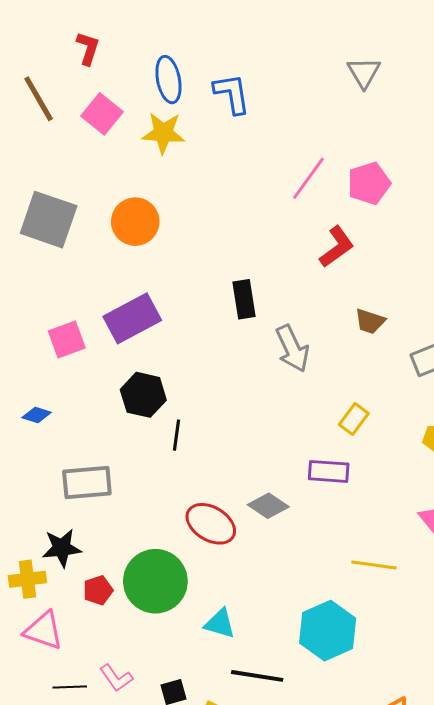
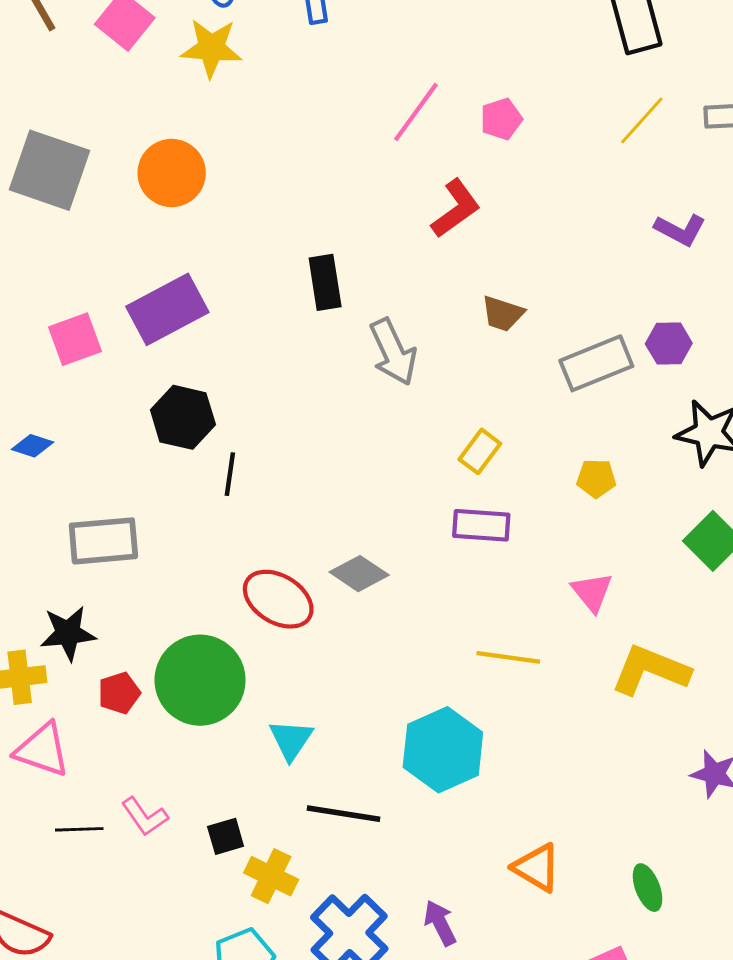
pink pentagon: (369, 183) -> (501, 119), size x0.7
purple rectangle: (329, 471) -> (481, 525), moved
cyan triangle: (220, 624) -> (291, 740), turned 48

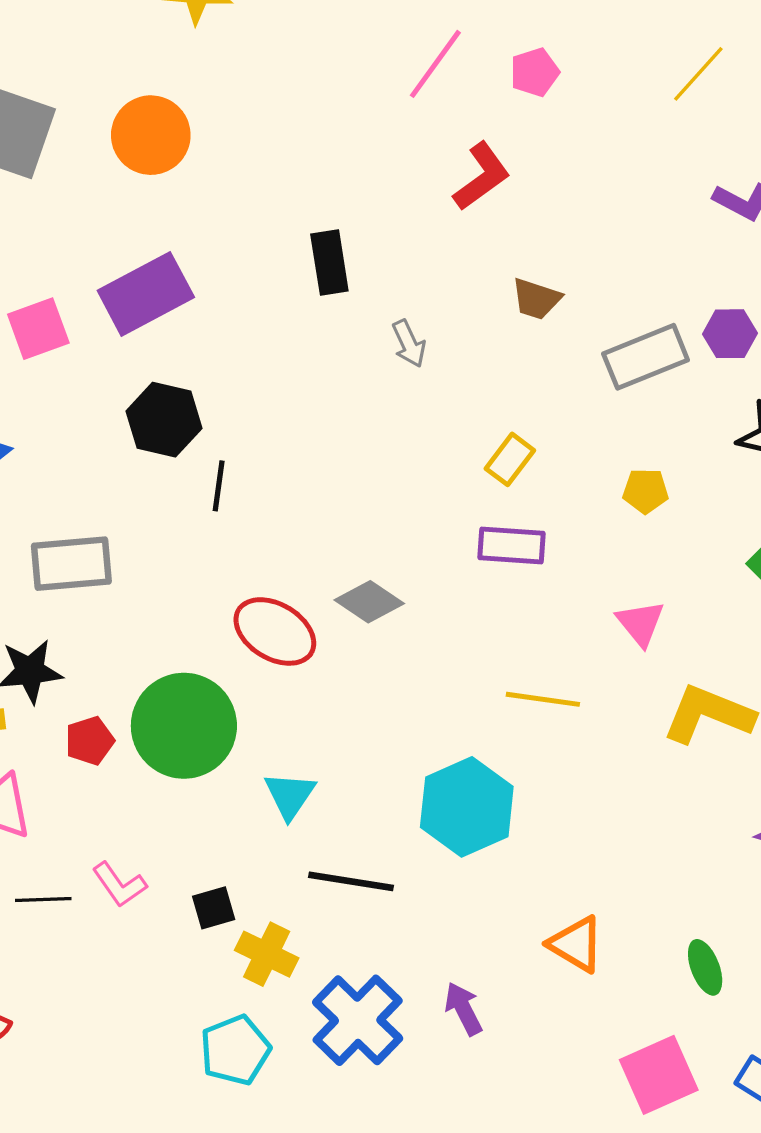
gray arrow: (393, 352) -> (409, 344), size x0.6

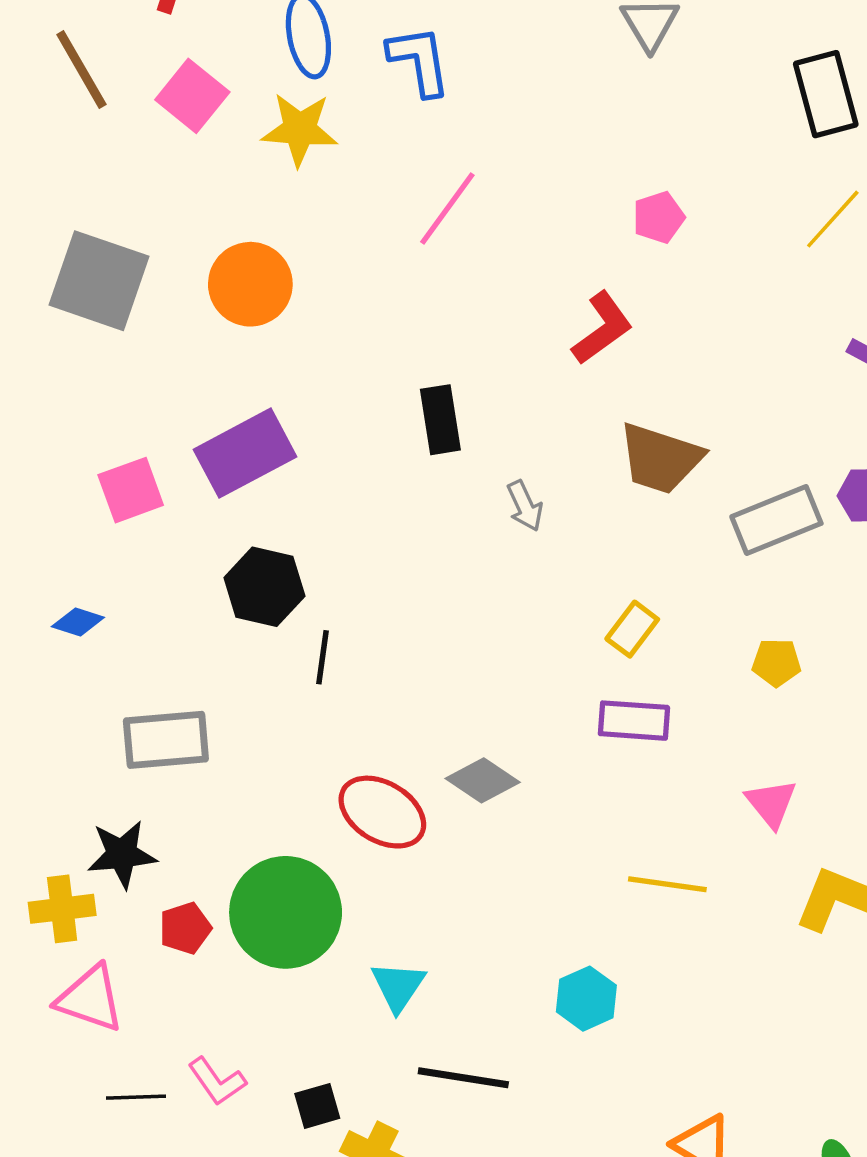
pink line: (435, 64) -> (447, 209), moved
brown trapezoid: (536, 299) -> (660, 458), size x1.6
cyan hexagon: (467, 807) -> (586, 999), size x0.6

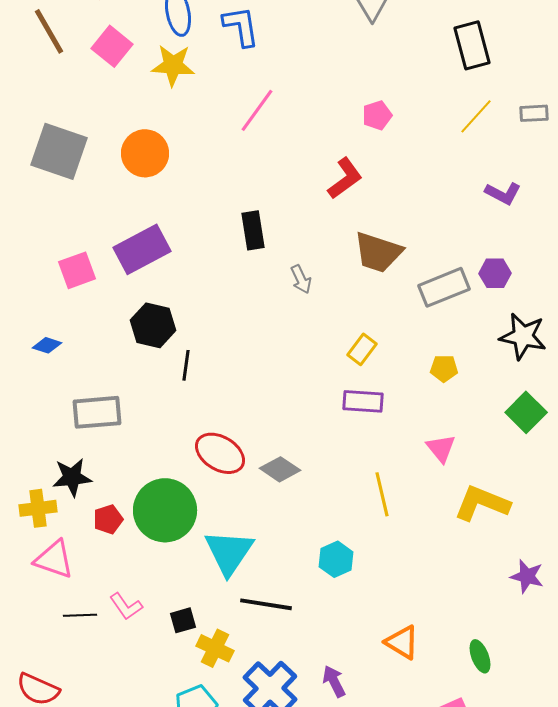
gray diamond: (483, 780) -> (280, 469), moved
yellow line: (667, 884) -> (382, 494), turned 69
cyan triangle: (398, 986) -> (229, 552), size x1.6

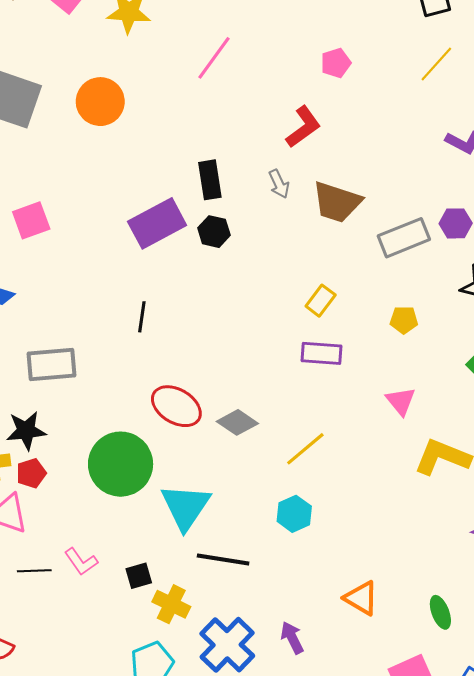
purple rectangle: (142, 249) -> (157, 223), moved
gray arrow: (301, 279) -> (279, 184), moved
black hexagon: (153, 325) -> (214, 232), moved, size x0.7
yellow line: (382, 494) -> (305, 449), moved, turned 63
red pentagon: (108, 519) -> (31, 473), moved

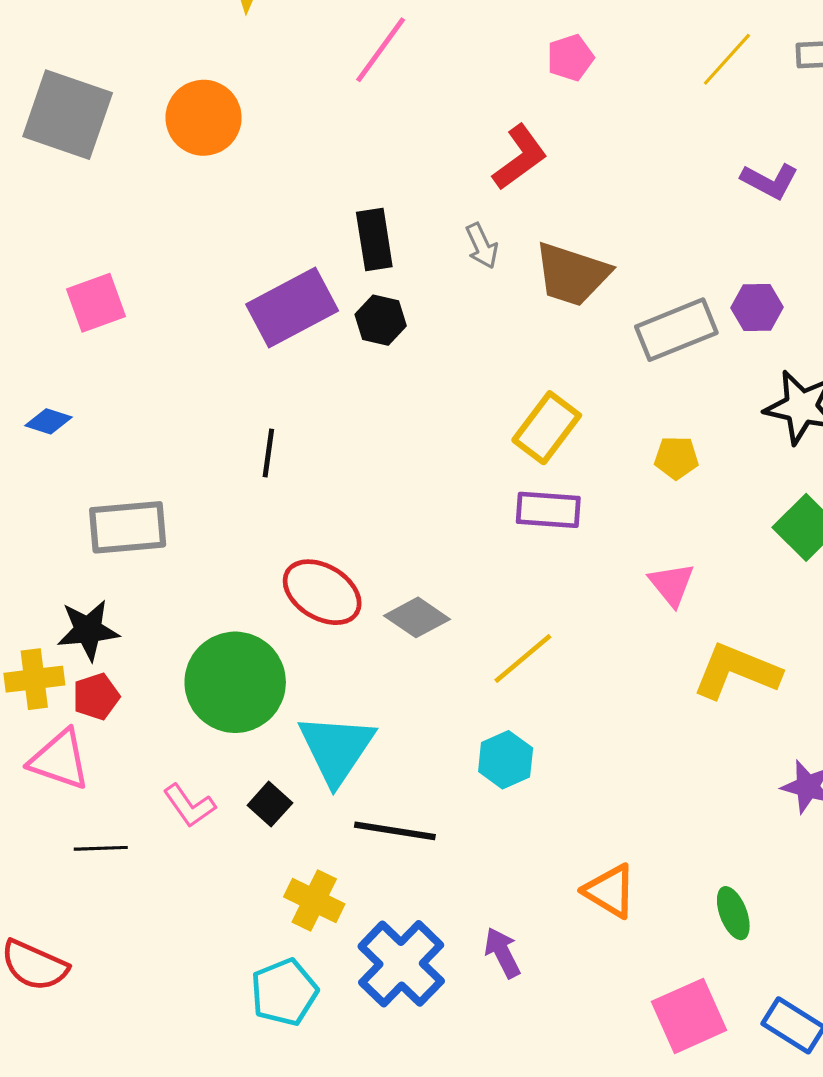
yellow rectangle: (321, 301) -> (547, 428), size x1.4
pink L-shape: (81, 562) -> (189, 806), moved
black square: (139, 576) -> (270, 804), moved, turned -32

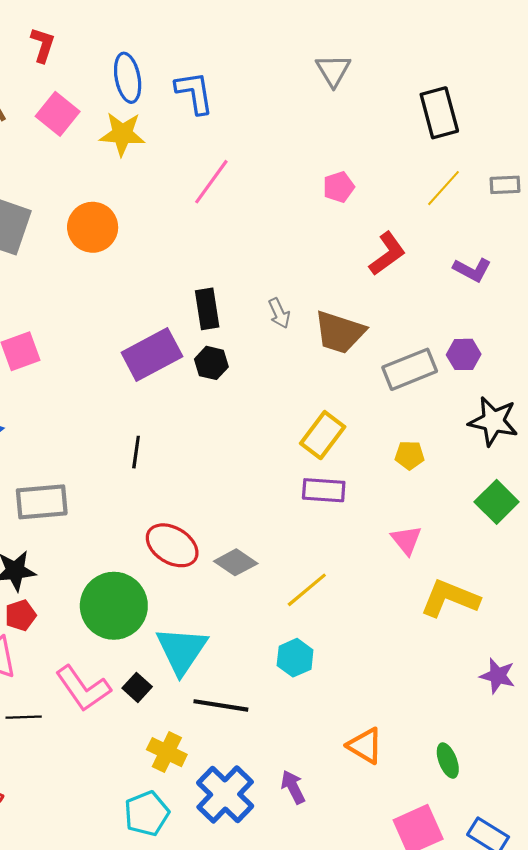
red L-shape: (520, 157) -> (387, 254), moved
pink L-shape: (189, 806) -> (83, 688), size x1.6

